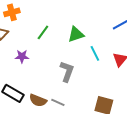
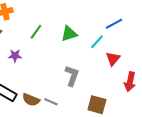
cyan line: (95, 53) -> (97, 42), moved, turned 70
gray L-shape: (67, 71) -> (72, 76), moved

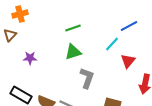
green line: (36, 32) -> (73, 28), moved, turned 35
green triangle: (69, 34) -> (73, 52), moved

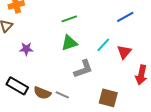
cyan line: (112, 44) -> (103, 45), moved
gray L-shape: (87, 78) -> (83, 69), turned 50

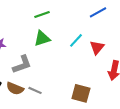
gray L-shape: (83, 69) -> (22, 64), moved

